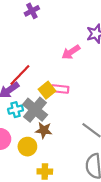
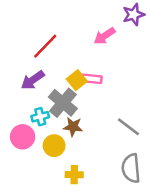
red line: (20, 75) -> (45, 46), moved
cyan cross: (16, 110) -> (40, 117), moved

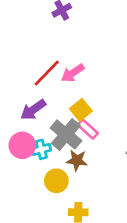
pink arrow: (104, 36) -> (73, 73), moved
pink rectangle: (92, 79) -> (88, 129), moved, turned 36
pink circle: (23, 137) -> (22, 145), moved

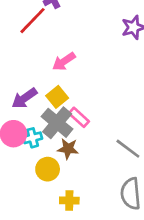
red line: (47, 73) -> (33, 21), moved
yellow square: (81, 110) -> (57, 97), moved

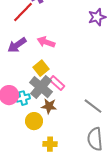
pink arrow: (64, 61) -> (46, 42), turned 54
purple arrow: (24, 98) -> (17, 45), moved

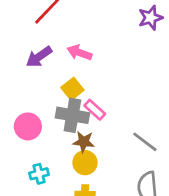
gray cross: (41, 87) -> (72, 115), turned -30
cyan cross: (23, 98) -> (39, 174), moved
yellow circle: (34, 121) -> (85, 163), moved

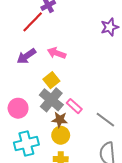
pink rectangle: (95, 110) -> (74, 106), moved
gray cross: (72, 115) -> (51, 100), turned 30
cyan cross: (39, 174) -> (26, 144), size x1.6

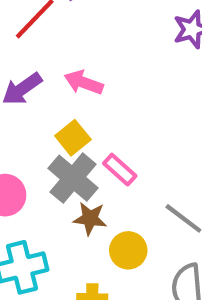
pink rectangle: (74, 106) -> (120, 170), moved
yellow circle: (61, 135) -> (128, 250), moved

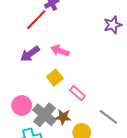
gray cross: (73, 178) -> (44, 115), moved

